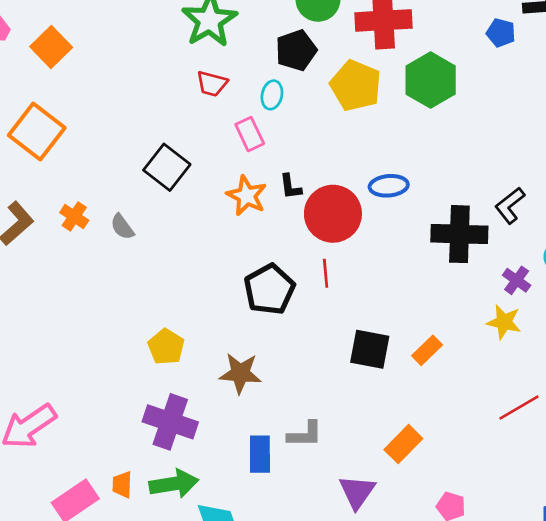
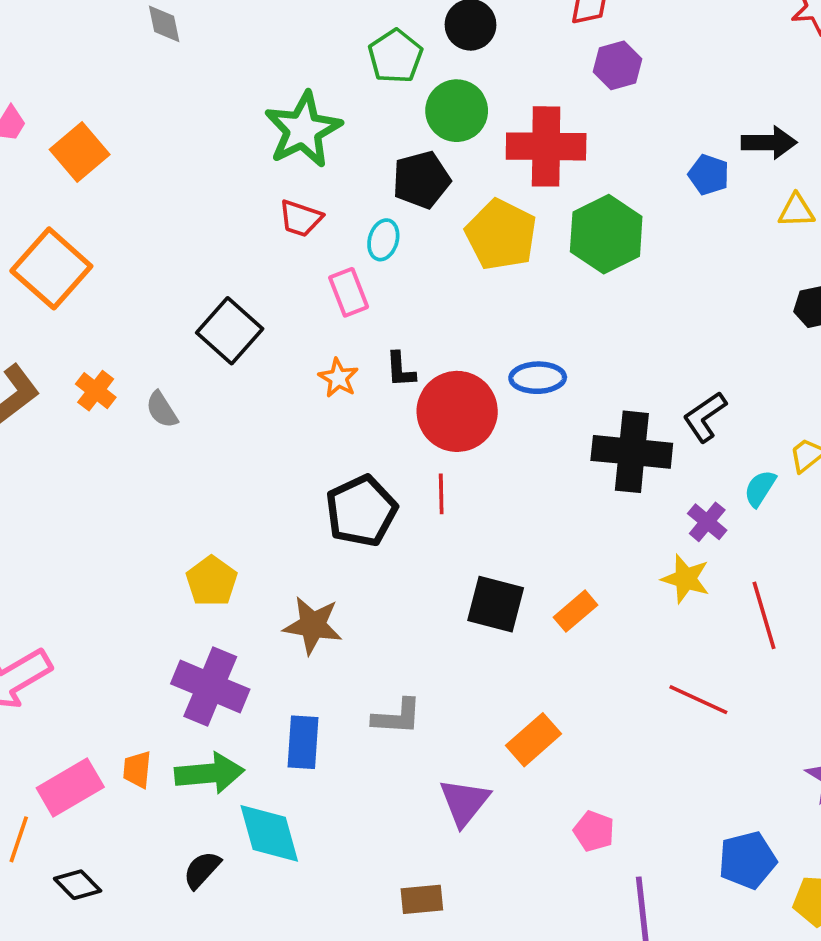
orange star: (247, 196) -> (338, 378), size x0.7
red line: (519, 407) -> (698, 700), turned 51
blue rectangle: (260, 454) -> (303, 742), moved

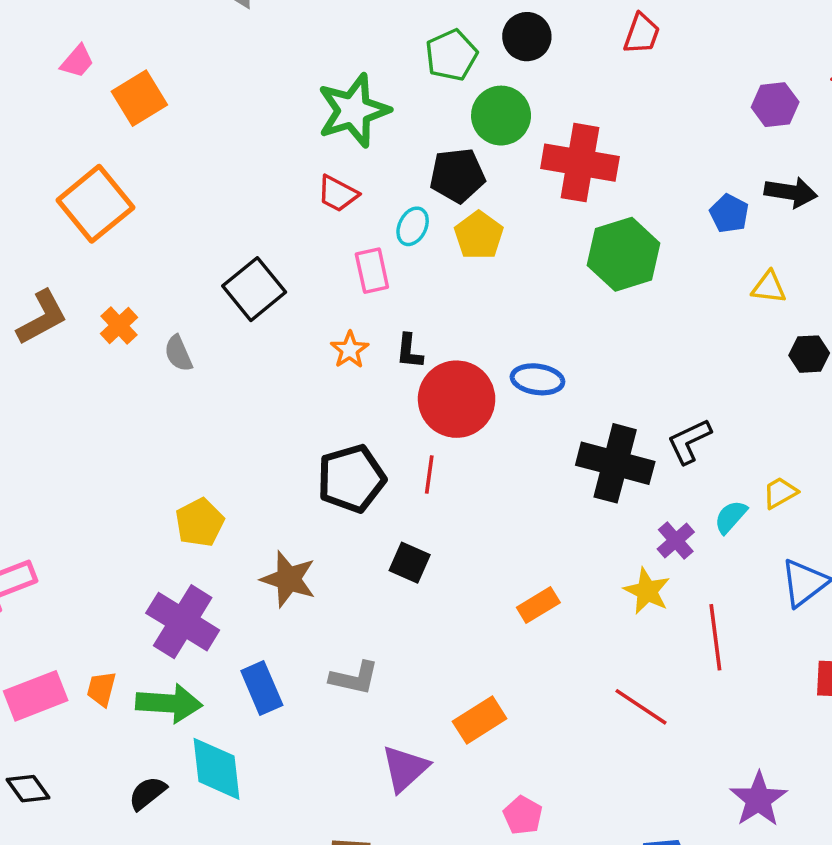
purple hexagon: (617, 65) -> (775, 105), moved
yellow triangle: (796, 211) -> (769, 287), moved
yellow pentagon: (501, 235) -> (479, 235), moved, size x0.7
black square: (496, 604) -> (410, 563), moved, size x0.7
blue rectangle: (303, 742) -> (262, 688), turned -36

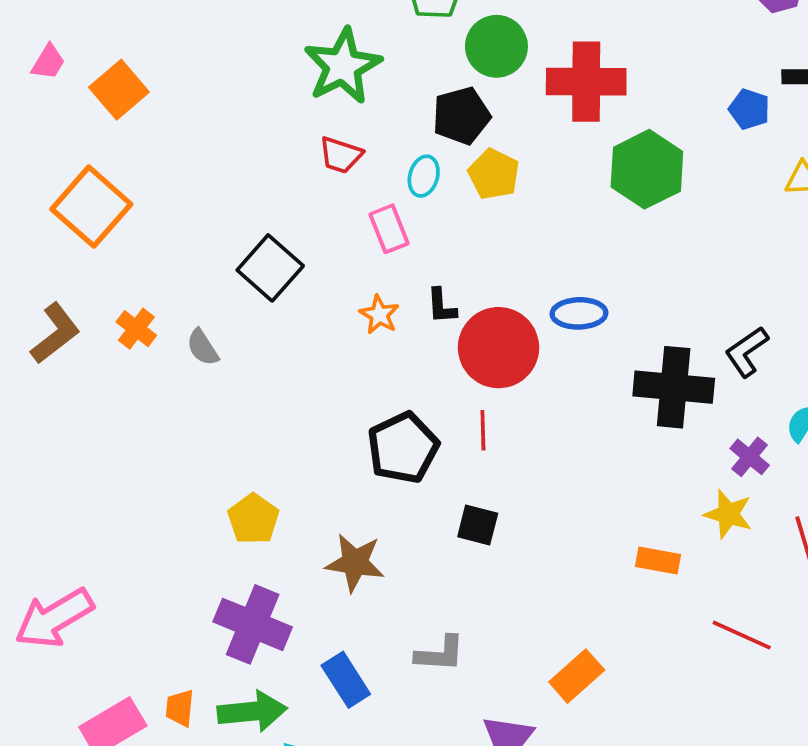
orange rectangle: (538, 605) -> (658, 560), moved, turned 51

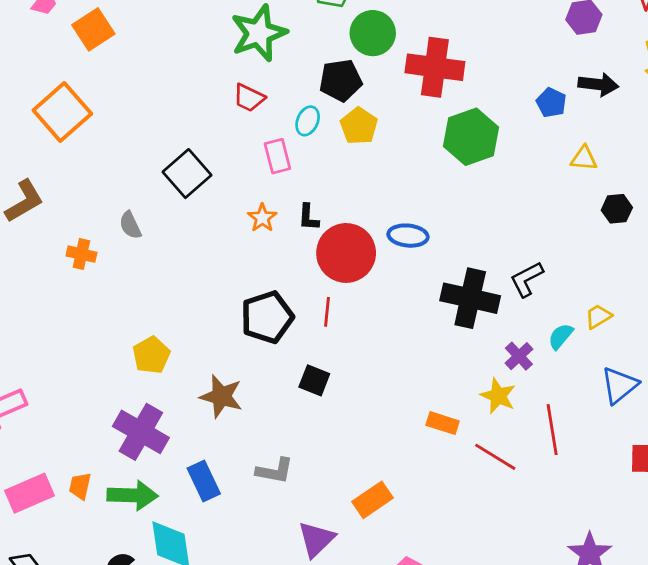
orange cross: (136, 329) -> (81, 254), moved, turned -32
red line: (742, 635) -> (495, 457), moved

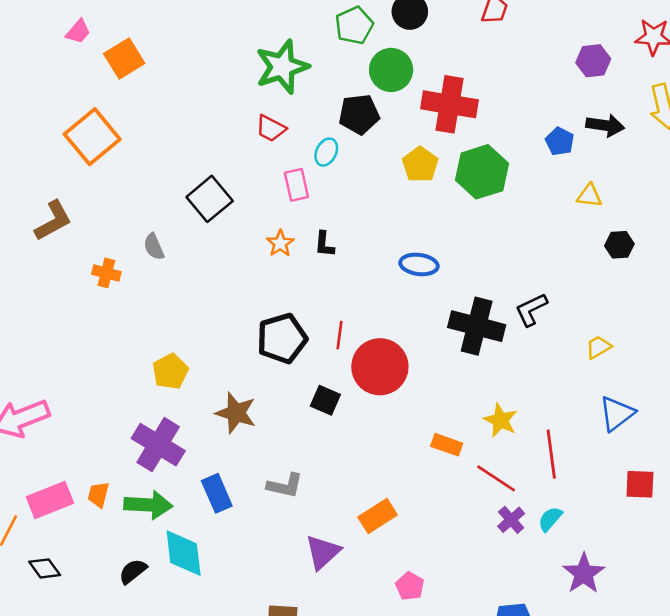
yellow pentagon: (359, 126) -> (420, 164), moved
red circle: (346, 253) -> (380, 367), moved
cyan semicircle: (561, 336) -> (550, 519), moved
purple cross: (519, 356) -> (511, 520), moved

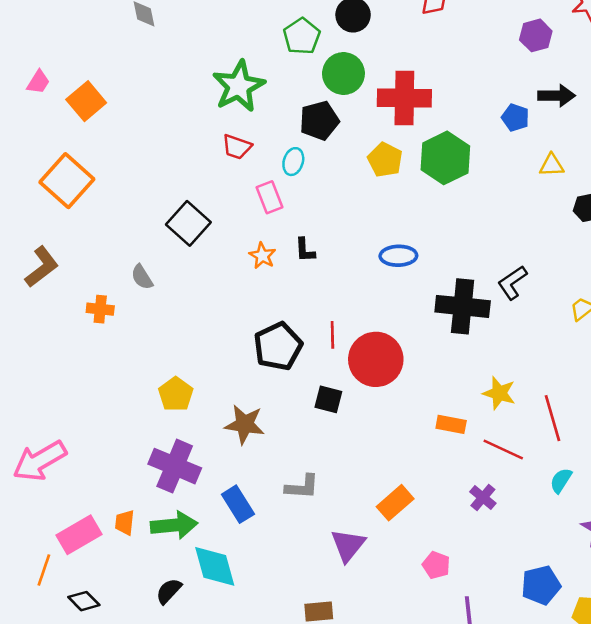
purple cross: (511, 520) -> (483, 498), moved

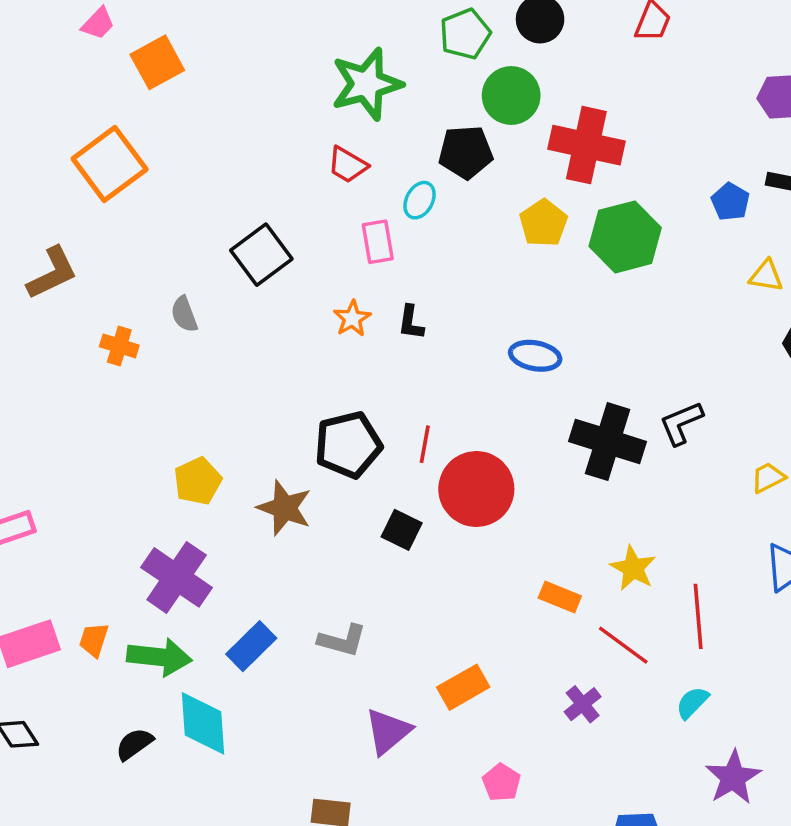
brown star: (245, 424) -> (285, 508), moved
blue rectangle: (238, 504) -> (251, 646), turned 66

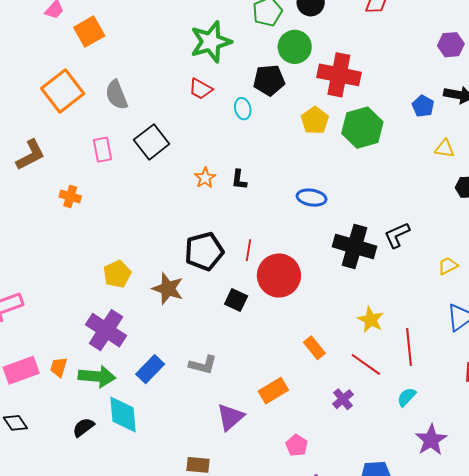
cyan ellipse: (420, 200) -> (243, 109), turned -40
pink rectangle: (378, 242) -> (102, 150), moved
gray semicircle: (184, 314) -> (116, 95), moved, size x1.4
orange rectangle: (560, 597) -> (314, 348), moved, turned 30

